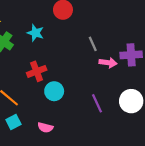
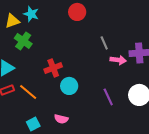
cyan star: (35, 33) -> (31, 14), moved
cyan square: (13, 122) -> (33, 124), moved

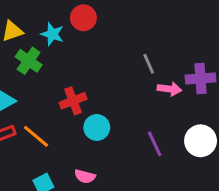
red circle: (77, 12) -> (83, 18), moved
cyan star: (31, 14) -> (52, 34), moved

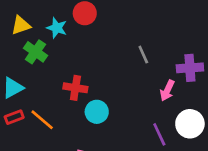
pink arrow: (169, 89) -> (167, 90), moved, turned 108
red cross: (73, 101) -> (75, 88), turned 30
purple line: (155, 144) -> (159, 134), moved

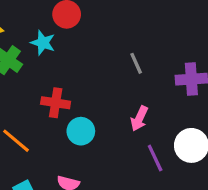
cyan star: (57, 28) -> (43, 43), moved
pink arrow: (167, 90) -> (139, 119), moved

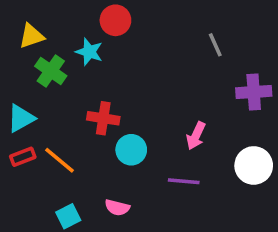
gray line: (136, 63) -> (215, 45), moved
purple line: (155, 158) -> (184, 181), moved, turned -60

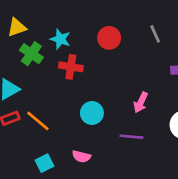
red circle: (115, 20) -> (109, 38), moved
red cross: (103, 118) -> (71, 67), moved

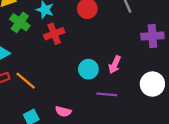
red cross: (71, 67) -> (54, 34), turned -30
cyan circle: (92, 113) -> (88, 69), moved

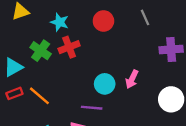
green cross: (20, 22) -> (41, 51), moved
purple line: (107, 94) -> (92, 108), moved

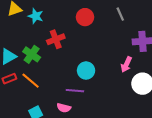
cyan star: (60, 22) -> (36, 16), moved
green cross: (41, 51) -> (32, 54), moved
pink arrow: (132, 79) -> (126, 64), moved

